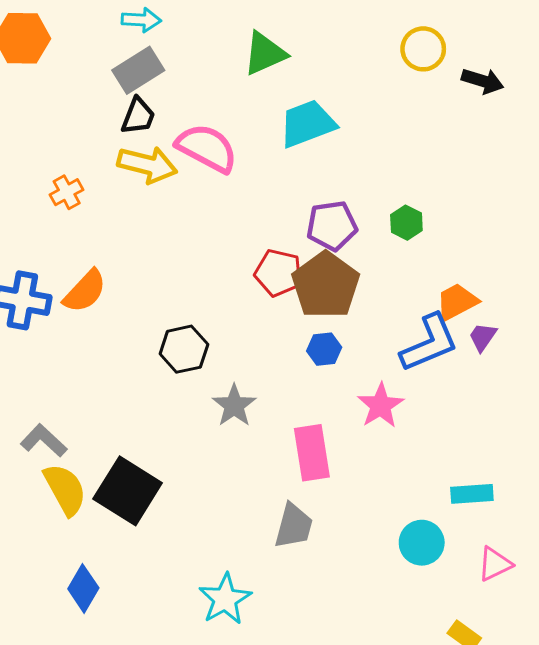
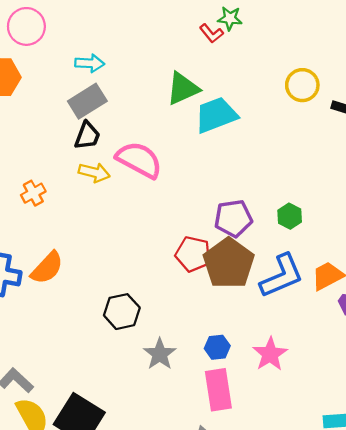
cyan trapezoid: (307, 124) -> (216, 115), moved
yellow arrow: (147, 165) -> (94, 172), size x0.7
blue L-shape: (429, 343) -> (282, 276), moved
blue hexagon: (324, 349) -> (217, 347), moved

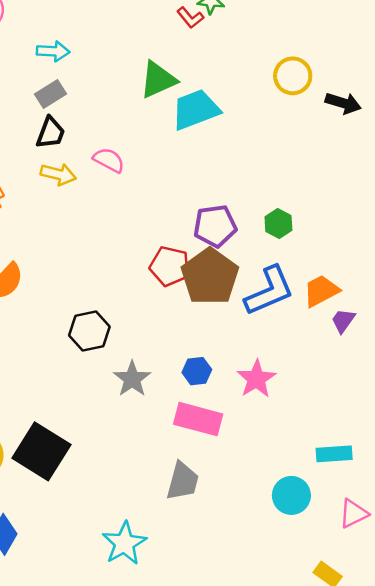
gray rectangle: (87, 101) -> (51, 94), size x0.7
pink semicircle: (139, 160) -> (109, 160), size x0.6
pink rectangle: (218, 390) -> (198, 419), turned -66

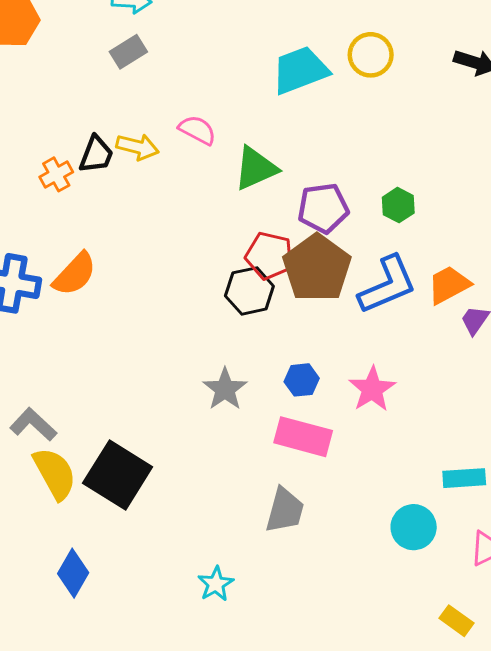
yellow circle: (293, 76) -> (371, 55), moved
green triangle: (158, 80) -> (256, 168), moved
black trapezoid: (51, 133) -> (96, 154), moved
black hexagon: (89, 331) -> (249, 291), moved
cyan star: (124, 543) -> (216, 584), size x0.7

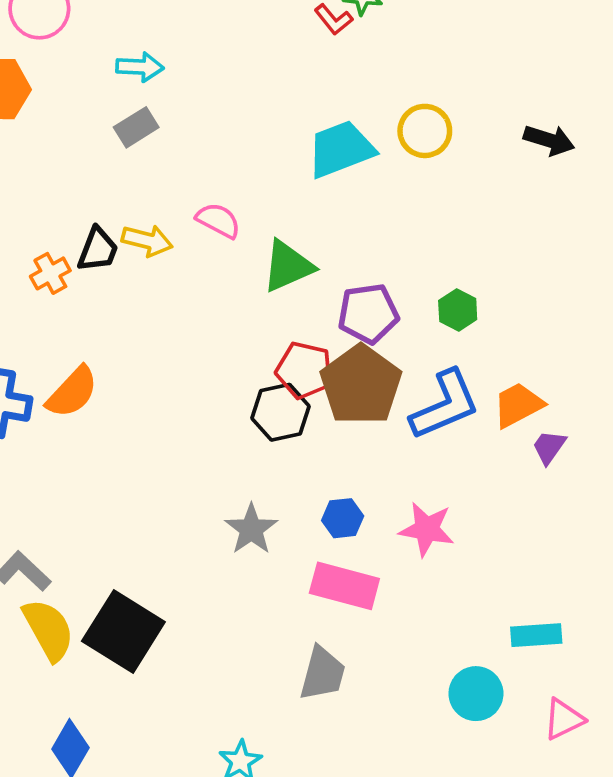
pink star: (372, 389) -> (427, 529), turned -30

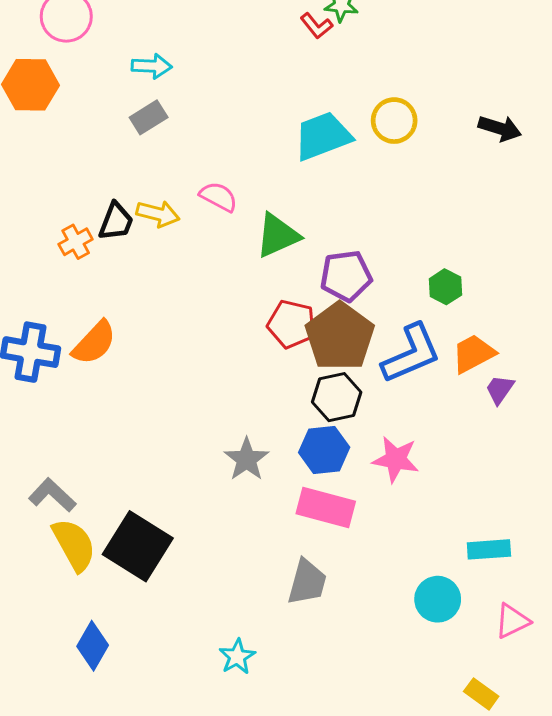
green hexagon: (458, 310) -> (445, 287), moved
black hexagon: (281, 412) -> (337, 397), moved
blue hexagon: (343, 518) -> (324, 450), size x1.4

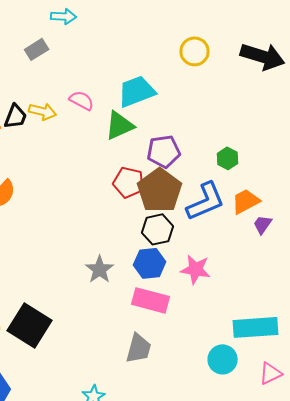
cyan arrow: (152, 66) -> (64, 16), moved
black arrow: (500, 128) -> (263, 56), size x1.6
cyan trapezoid: (323, 136) -> (137, 91), moved
cyan rectangle: (489, 549) -> (256, 327), size x1.6

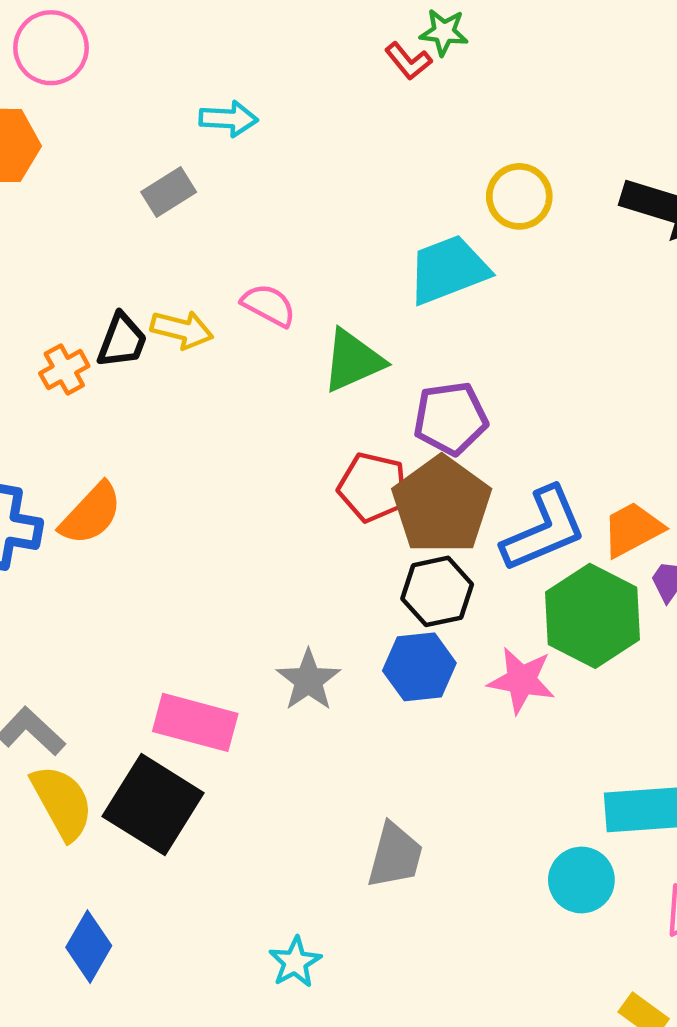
cyan trapezoid: (137, 91) -> (448, 270), moved
green hexagon: (228, 158) -> (593, 616), moved, size x2.0
pink rectangle: (151, 300) -> (195, 722), moved

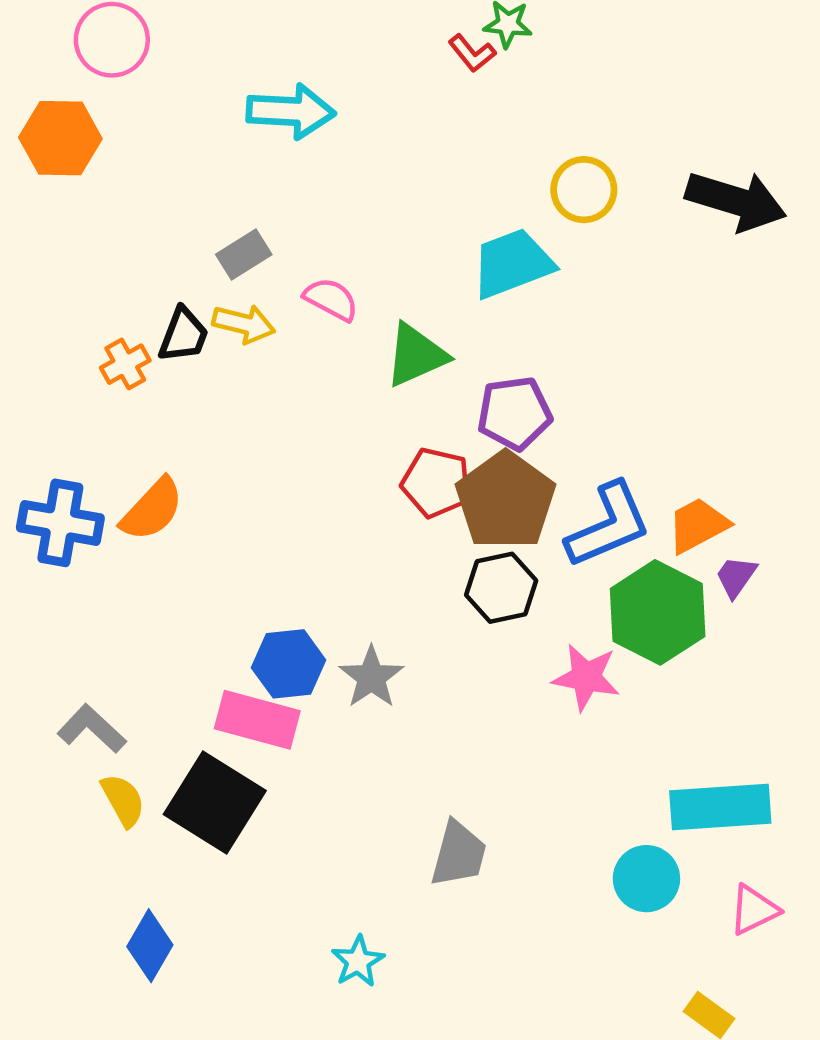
cyan arrow: (229, 119) -> (291, 111), size x1.5
gray rectangle: (169, 192) -> (244, 254), moved
blue hexagon: (419, 667) -> (289, 664), moved
yellow semicircle: (62, 802) -> (123, 800), size x0.7

